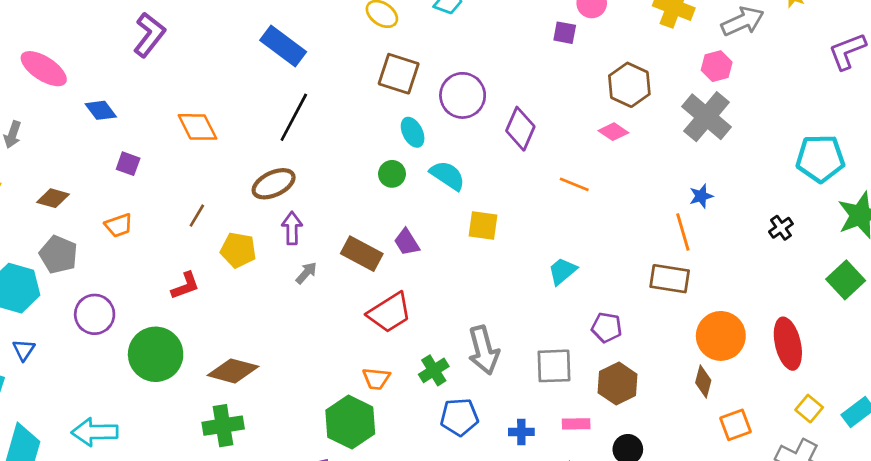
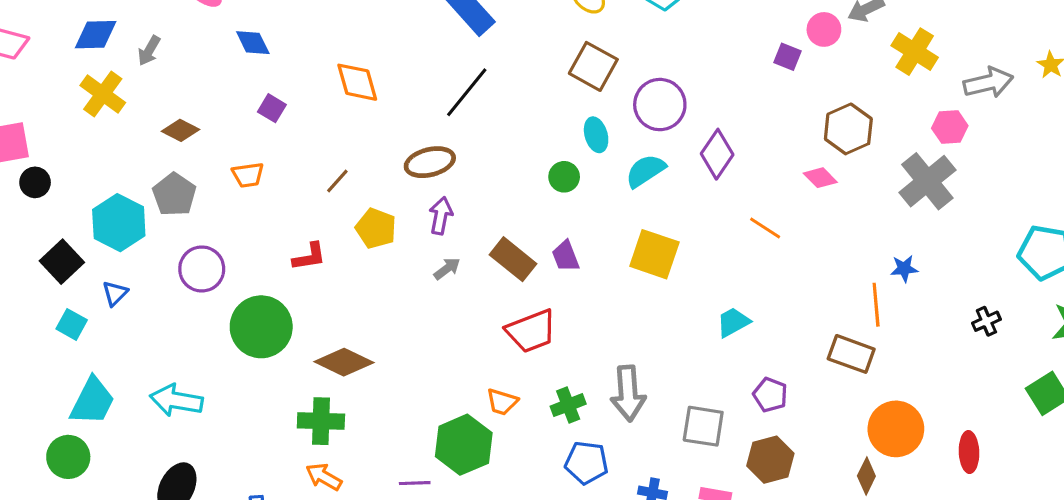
cyan semicircle: (448, 175) -> (645, 171), moved, turned -78
yellow square: (483, 226) -> (654, 254), size x1.4
red ellipse: (788, 344) -> (969, 452), size x0.7

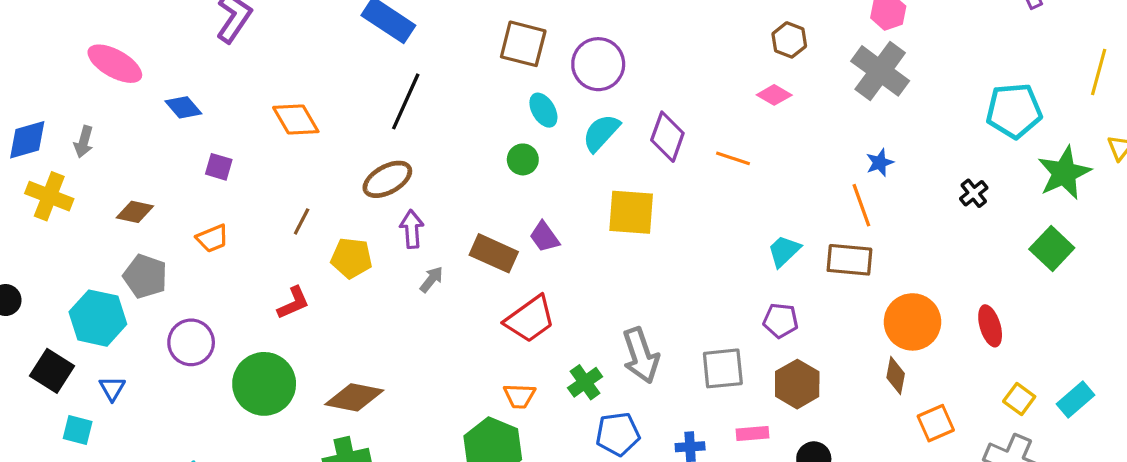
brown hexagon: (848, 129) -> (789, 40), size x0.7
purple diamond: (717, 154) -> (667, 137), moved
cyan trapezoid: (733, 322) -> (784, 251), moved

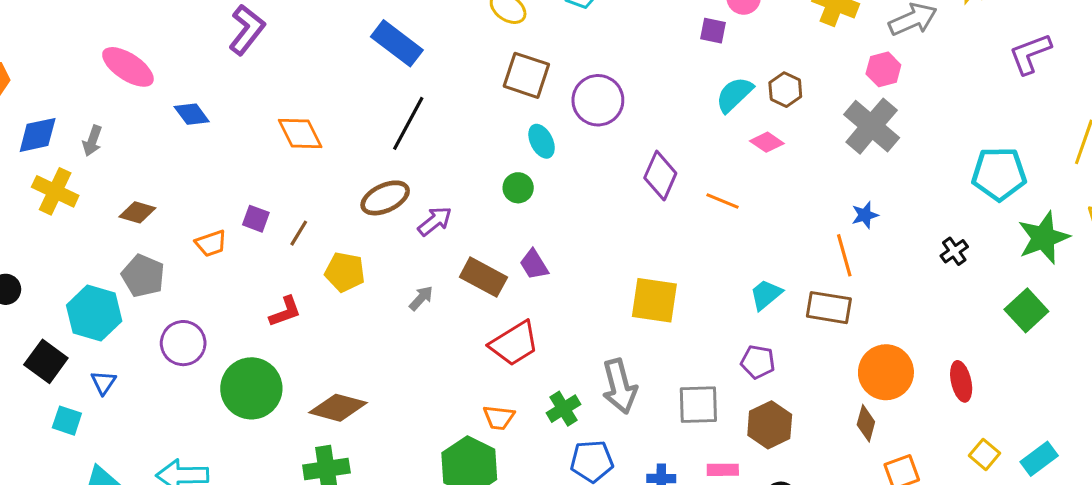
cyan semicircle: (601, 133) -> (734, 95), moved
purple square: (219, 167) -> (256, 219), moved
yellow square: (631, 212) -> (654, 300), moved
purple arrow: (412, 229) -> (435, 221), moved, turned 51

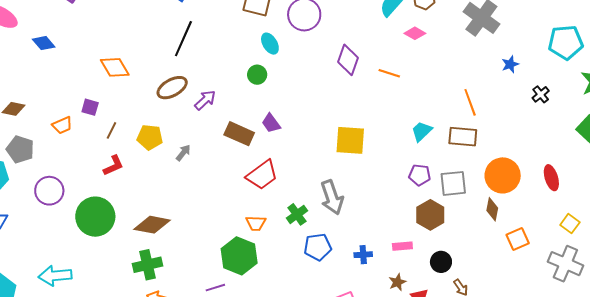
orange diamond: (300, 133) -> (115, 67), moved
blue star: (865, 215) -> (510, 64), moved
brown line: (299, 233) -> (111, 130), moved
gray arrow: (421, 298) -> (183, 153), moved
gray square: (698, 405) -> (453, 183), moved

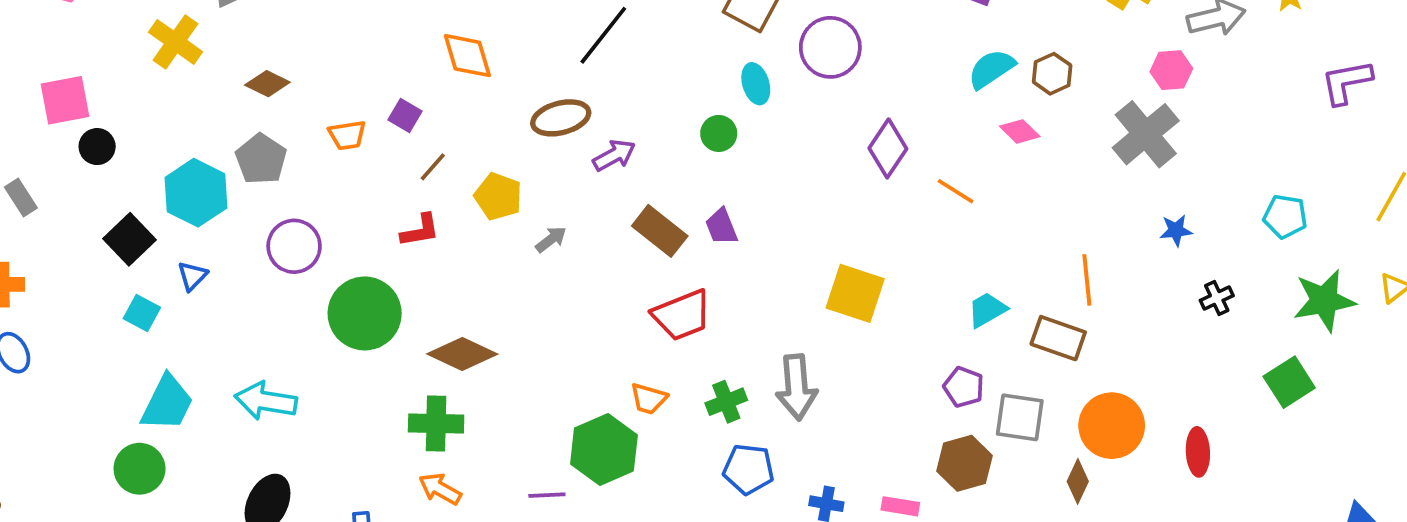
cyan pentagon: (566, 42) -> (1285, 216), size x0.7

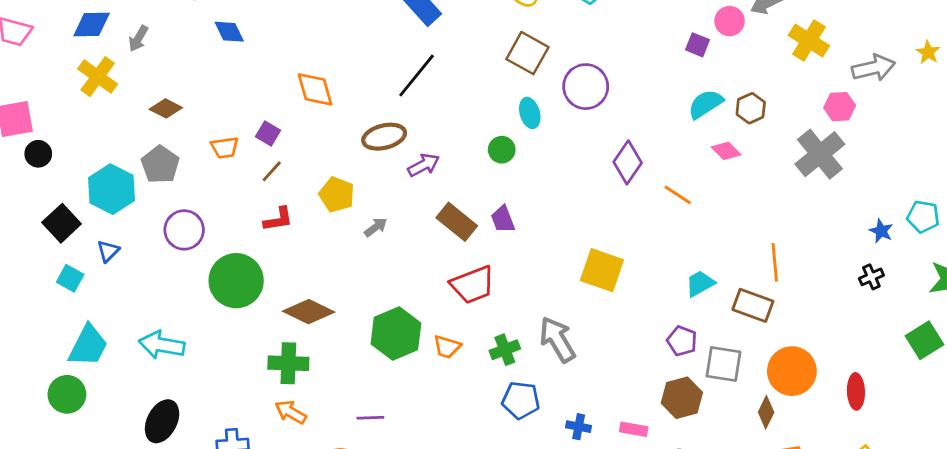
brown line: (433, 167) -> (272, 171), moved
blue star: (1176, 230) -> (881, 231), moved, turned 30
gray arrow: (797, 387) -> (557, 340), turned 153
green hexagon: (604, 449) -> (396, 334), moved

